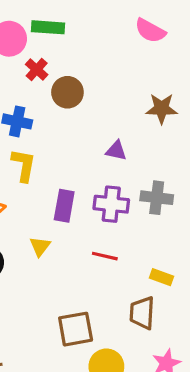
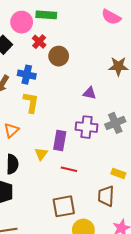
gray cross: (157, 198) -> (115, 123), turned -30
purple rectangle: (64, 206) -> (60, 140), moved
red line: (105, 256) -> (69, 169), moved

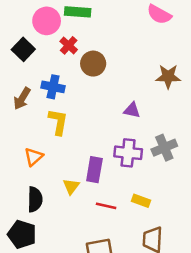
yellow rectangle: (118, 173) -> (141, 201), moved

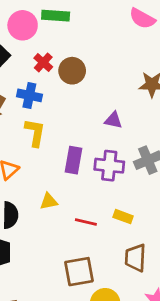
red cross: (69, 45) -> (43, 62), moved
purple rectangle: (94, 170) -> (73, 160), moved
yellow triangle: (71, 186) -> (49, 201), turned 42

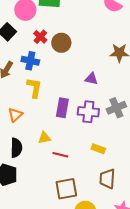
red line: (86, 222) -> (60, 155), moved

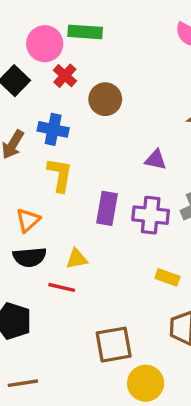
red cross: (40, 37) -> (65, 76), moved
black semicircle: (16, 148) -> (30, 257), moved, turned 84
red line: (60, 155) -> (62, 287), moved

